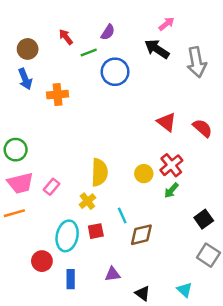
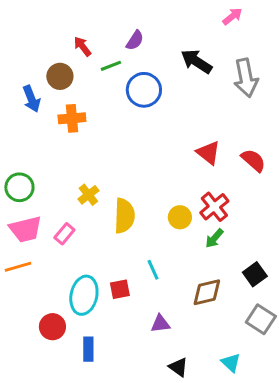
pink arrow: (167, 24) -> (232, 16), moved
brown circle: (28, 49) -> (60, 76), moved
yellow cross: (87, 201) -> (88, 195), moved
brown diamond: (141, 235) -> (207, 292), moved
purple triangle: (113, 274) -> (160, 324), moved

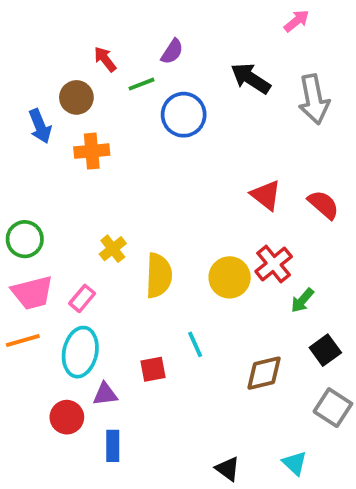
yellow circle: (180, 217) -> (230, 277), size x1.4
green arrow: (214, 238) -> (302, 300), moved
cyan ellipse: (84, 295) -> (80, 352), moved
purple triangle: (160, 324) -> (105, 394), moved

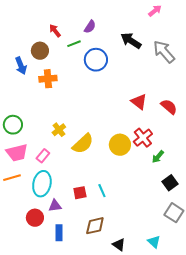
gray arrow: (314, 99) -> (164, 52), turned 150
yellow semicircle: (159, 275) -> (83, 144), turned 45
cyan line: (195, 344) -> (102, 191), moved
brown diamond: (264, 373) -> (95, 226), moved

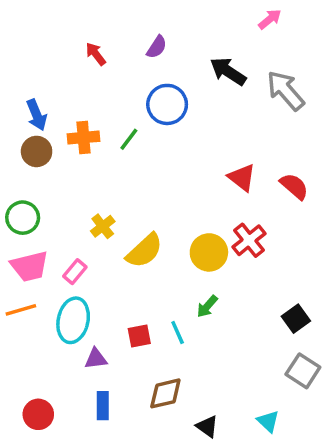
green line: (74, 44) -> (129, 139), moved, turned -32
brown circle: (40, 51) -> (37, 151), moved
green arrow: (158, 157) -> (207, 306), moved
red circle: (35, 218) -> (38, 414), moved

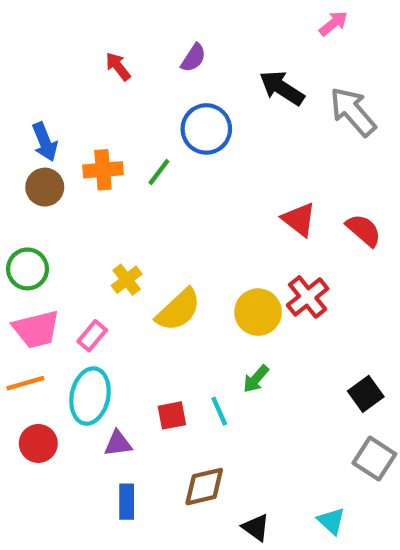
red circle: (38, 414) -> (38, 443), moved

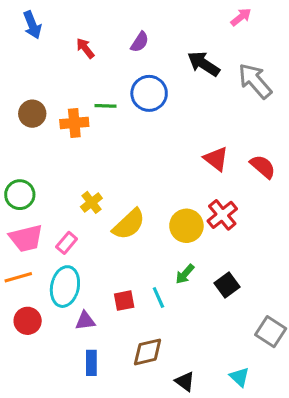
blue arrow: (45, 142) -> (32, 25), moved
green line: (159, 172) -> (105, 106), moved, turned 55
brown circle: (45, 187) -> (32, 114), moved
black square: (366, 394) -> (227, 285), moved

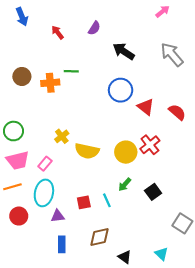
black arrow: (204, 64) -> (124, 51), moved
blue circle: (149, 93) -> (121, 90), moved
yellow semicircle: (129, 224) -> (87, 151), turned 55

